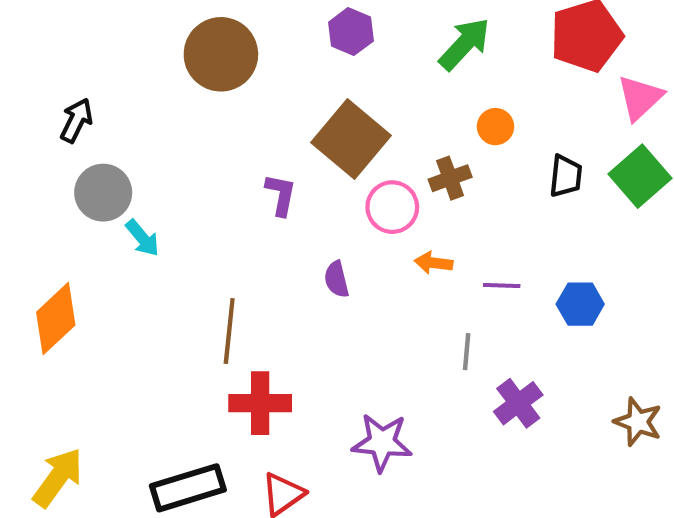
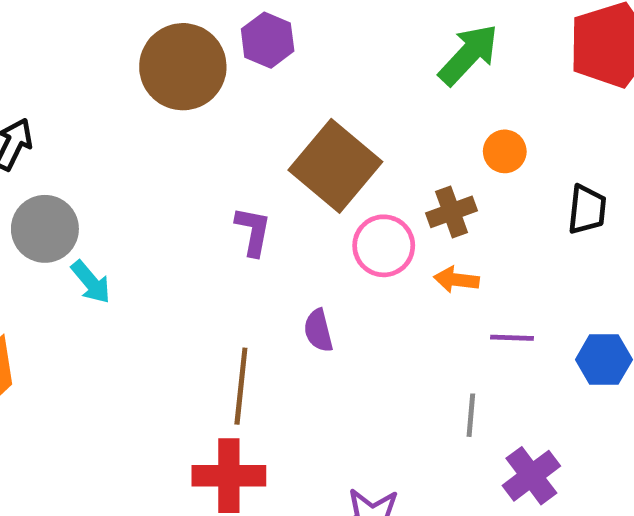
purple hexagon: (351, 32) -> (268, 40), moved
orange arrow: (434, 263) -> (456, 280), moved
brown line: (229, 331) -> (241, 386), moved

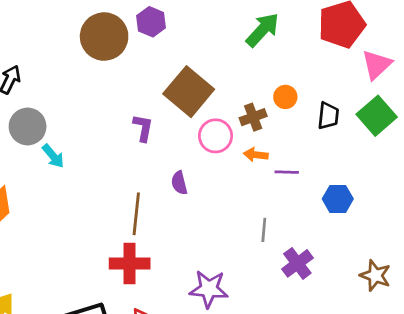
orange circle: (505, 151) -> (285, 97), moved
purple line: (512, 338) -> (287, 172), moved

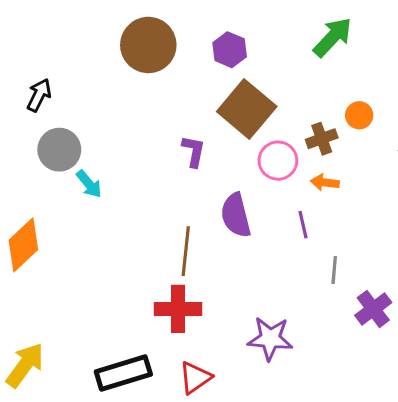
purple hexagon: (151, 22) -> (230, 50), moved
purple line: (287, 172) -> (303, 225), moved, turned 75
purple semicircle: (179, 183) -> (236, 215), size x1.6

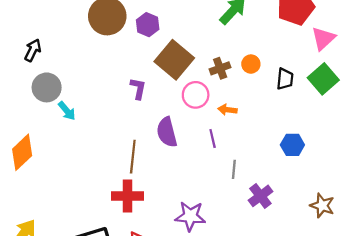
purple hexagon: (230, 50) -> (148, 25), moved
brown cross: (322, 139) -> (220, 68), moved

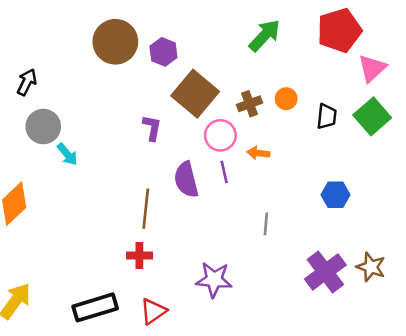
purple line: (213, 139) -> (224, 172), moved
red cross: (127, 196) -> (139, 256), size x0.7
purple cross: (260, 196) -> (325, 272), moved, size x1.4

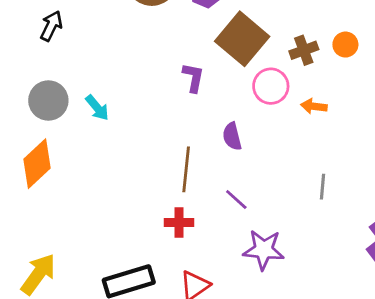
gray circle: (43, 127) -> (48, 100), moved
purple line: (224, 172) -> (236, 200), moved, turned -35
purple semicircle: (186, 180) -> (232, 136), size x0.7

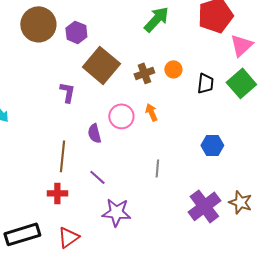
pink circle: (271, 86) -> (121, 116), moved
orange arrow: (314, 106) -> (151, 112), turned 60

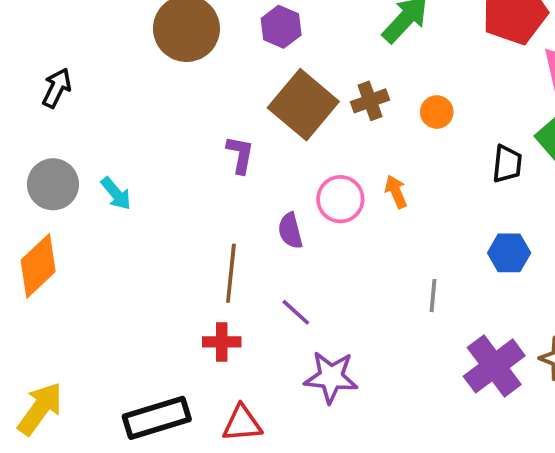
purple hexagon: (76, 32) -> (281, 27), moved
brown cross: (144, 73) -> (370, 101), moved
black trapezoid: (205, 83) -> (507, 164), moved
gray line: (157, 168) -> (433, 296), moved
red triangle: (68, 237) -> (242, 423), turned 30

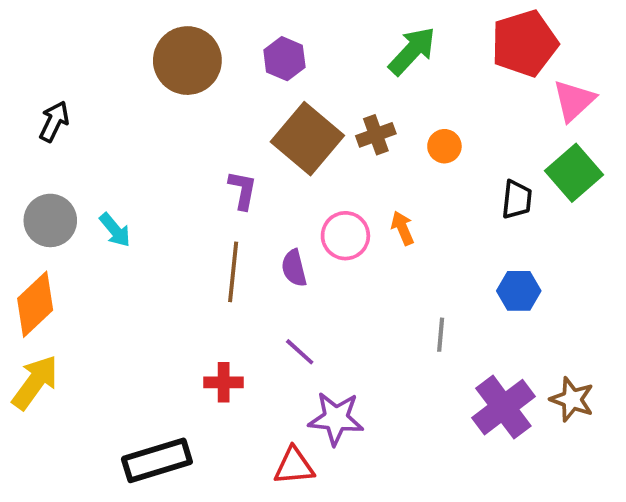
brown line: (231, 273) -> (233, 272), moved
yellow arrow: (40, 409) -> (35, 382), moved
red triangle: (242, 423) -> (294, 466), moved

